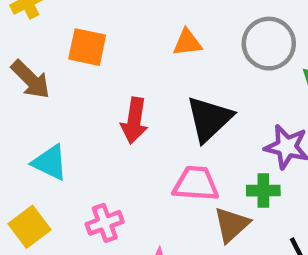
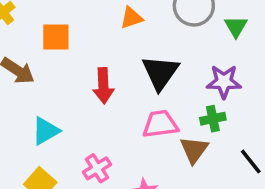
cyan triangle: (50, 162) -> (46, 131), turned -44

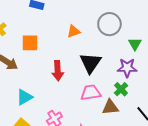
green triangle: (236, 27) -> (135, 44), moved
green cross: (213, 119) -> (121, 89), turned -32
brown triangle: (194, 150) -> (110, 107), turned 48

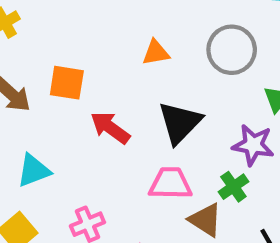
orange square: (30, 43) -> (67, 83), moved
red arrow: (58, 71) -> (110, 128), turned 120
brown triangle: (110, 107) -> (206, 220), turned 30

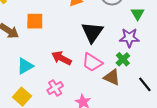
red arrow: (110, 128) -> (61, 58), moved
pink trapezoid: (170, 183) -> (92, 62), turned -140

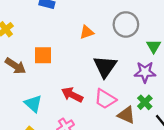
green cross: (123, 59) -> (145, 102), moved
cyan triangle: (25, 66) -> (33, 104), turned -48

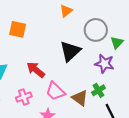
gray circle: (126, 24) -> (96, 30), moved
orange triangle: (87, 32) -> (66, 11), moved, turned -32
pink trapezoid: (105, 99) -> (55, 91), moved

